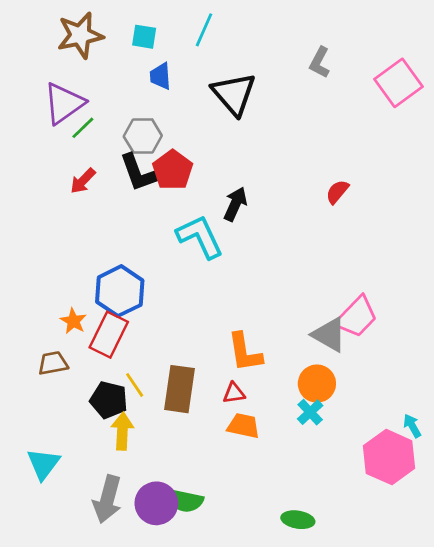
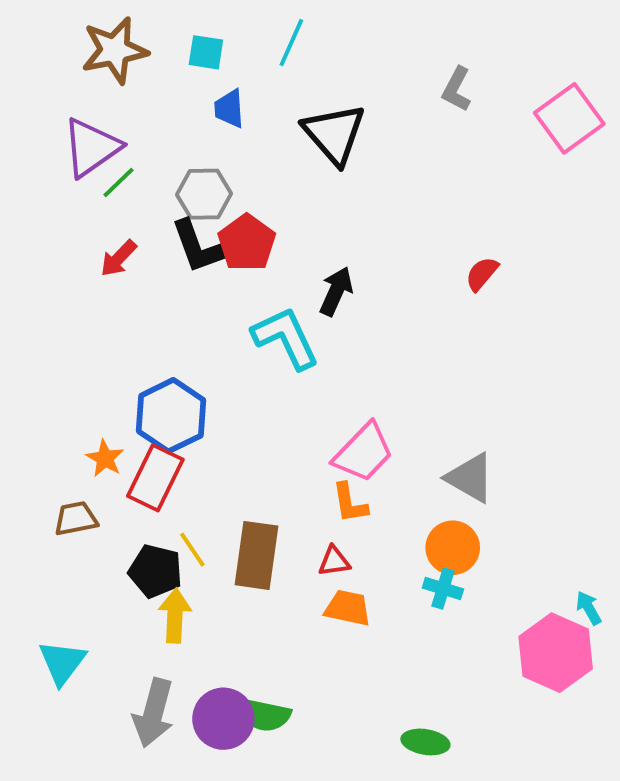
pink trapezoid: (356, 317) -> (363, 453), moved
orange L-shape: (245, 352) -> (350, 503), size x0.7
cyan cross: (310, 412) -> (443, 589), turned -30

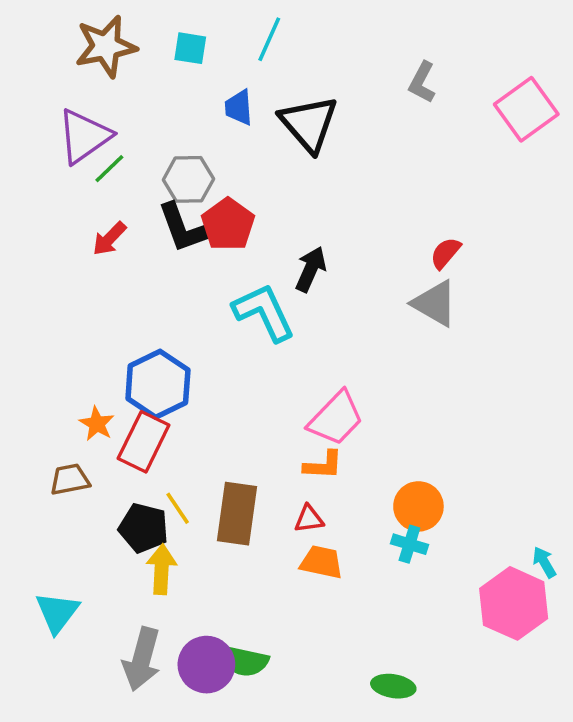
blue trapezoid: (229, 109) -> (239, 107), moved
gray triangle: (470, 478) -> (435, 303), moved
orange L-shape: (350, 503) -> (323, 465), turned -78

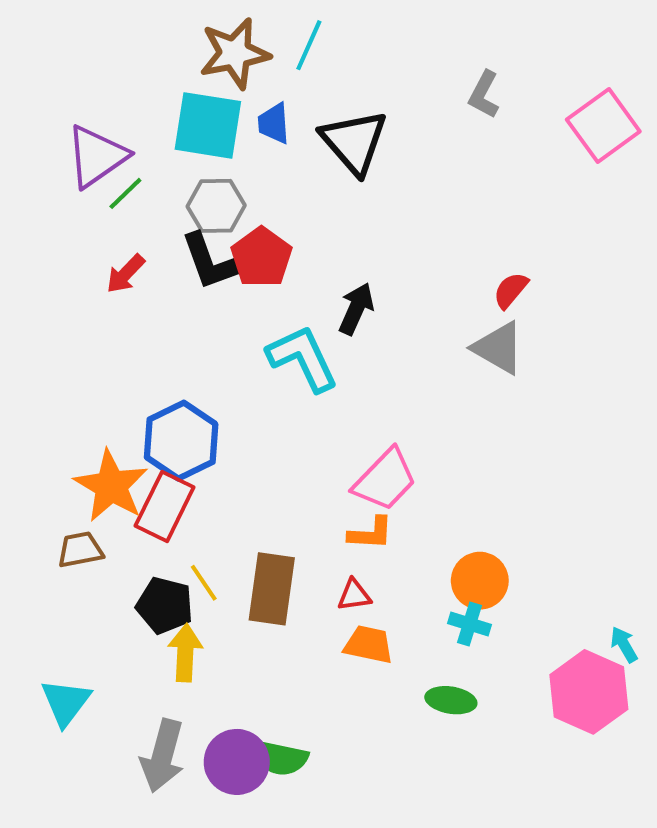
brown star: (106, 46) -> (235, 53), moved
cyan square: (190, 48) -> (208, 125), moved, size x1.8
orange star: (97, 424) -> (111, 486), size x1.8
green ellipse: (393, 686) -> (451, 700), moved

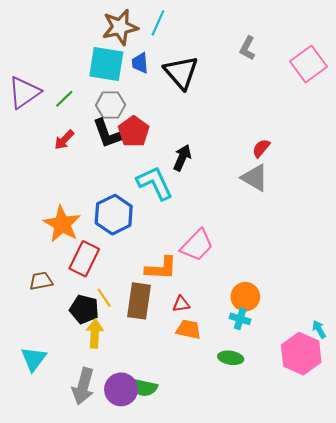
purple triangle: (97, 156) -> (24, 92), moved
blue hexagon: (181, 441) -> (114, 215), moved
orange star: (111, 486) -> (62, 224), moved
orange L-shape: (371, 533) -> (161, 268), moved, size x1.4

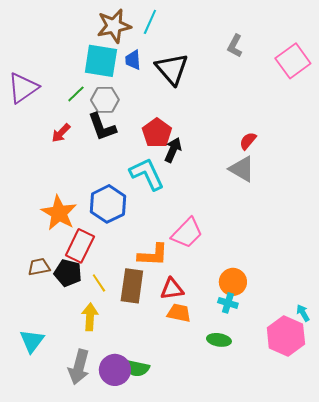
green line: (64, 99) -> (76, 94), moved
red pentagon: (134, 131) -> (157, 133), moved
red triangle: (181, 304) -> (172, 289), size x1.4
black pentagon: (84, 309) -> (68, 273), moved

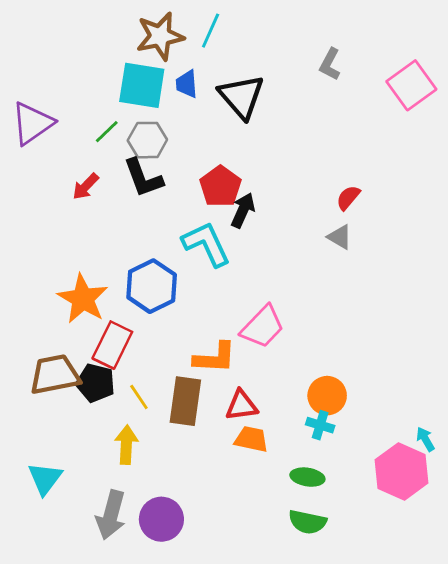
gray triangle: (242, 169) -> (340, 237), size x0.7
brown trapezoid: (39, 267) -> (55, 375), size x1.6
green semicircle: (136, 368) -> (307, 522), moved

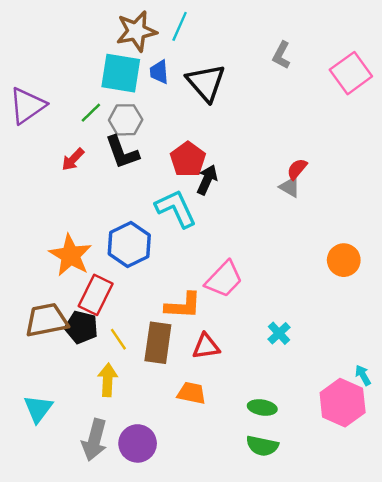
gray triangle: (340, 237) -> (290, 187), moved
orange circle: (327, 396) -> (344, 260), moved
cyan cross: (320, 425) -> (279, 333), moved, turned 30
orange trapezoid: (251, 439) -> (192, 393), moved

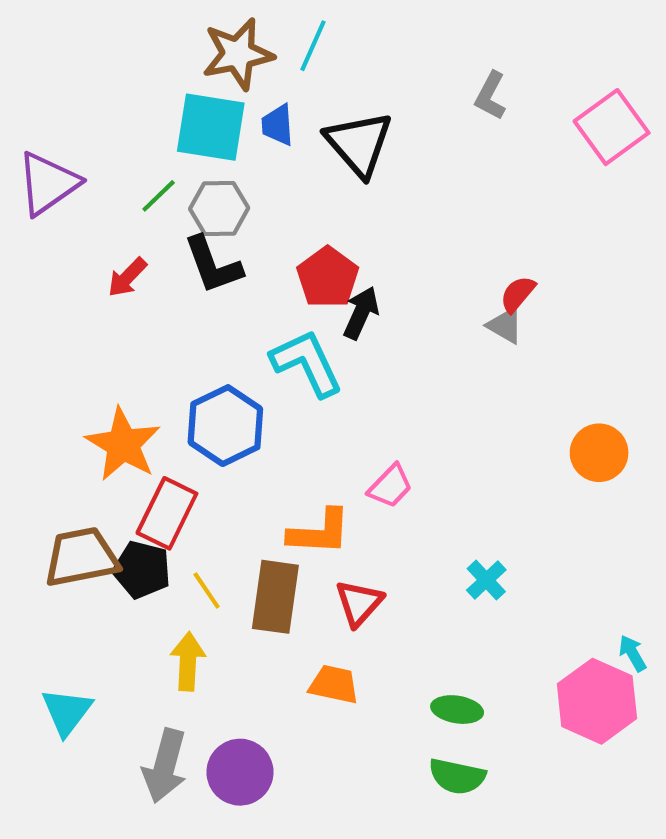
pink trapezoid: (224, 279) -> (390, 486), size x0.7
red triangle: (206, 346) -> (359, 603), turned -40

